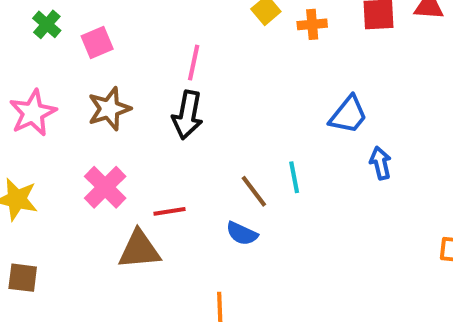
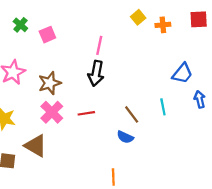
brown star: (109, 109) -> (50, 83), moved
cyan line: (294, 177) -> (163, 107), moved
red line: (169, 211) -> (86, 113), moved
brown triangle: (139, 250) -> (36, 146), moved, turned 35

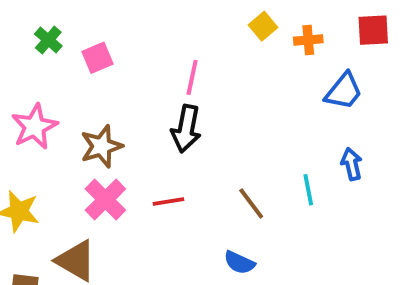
blue trapezoid: (182, 73) -> (344, 91), moved
blue arrow: (200, 99) -> (352, 164), moved
blue semicircle: (125, 137) -> (239, 263), moved

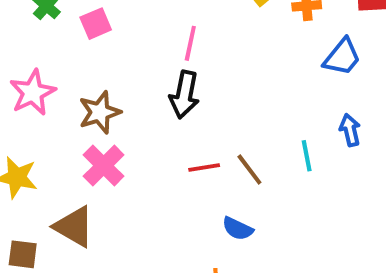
red line: (168, 201) -> (204, 168), moved

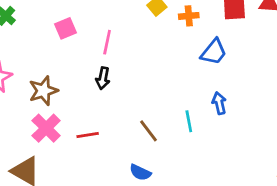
pink square: (96, 24) -> (65, 28), moved
black arrow: (184, 95) -> (103, 78), size x0.7
red line: (204, 168) -> (88, 135), moved

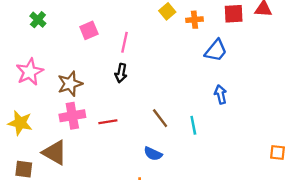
cyan line: (189, 121) -> (193, 125), moved
pink cross: (46, 128) -> (72, 116), turned 35

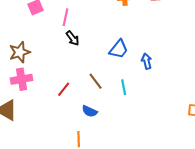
blue trapezoid: (216, 51) -> (119, 49), moved
black arrow: (121, 73) -> (73, 38), moved, turned -49
red line: (108, 122) -> (64, 89), moved, turned -42

